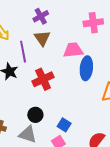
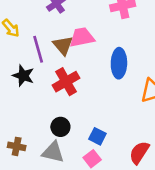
brown triangle: (42, 38) -> (63, 45), moved
pink trapezoid: (73, 50) -> (82, 37), moved

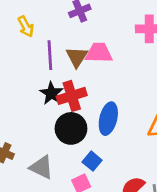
blue ellipse: (119, 63) -> (108, 119), moved
black star: (23, 76) -> (51, 93), moved
black circle: (60, 127) -> (71, 128), moved, size x1.5

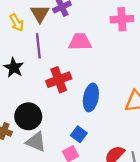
brown triangle: (77, 57) -> (40, 14), moved
black star: (51, 93) -> (14, 68), moved
black circle: (71, 128) -> (28, 116), moved

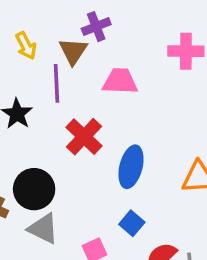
brown triangle: (40, 14) -> (73, 51), moved
red cross: (59, 80) -> (84, 137), turned -30
blue square: (79, 134) -> (132, 223), moved

